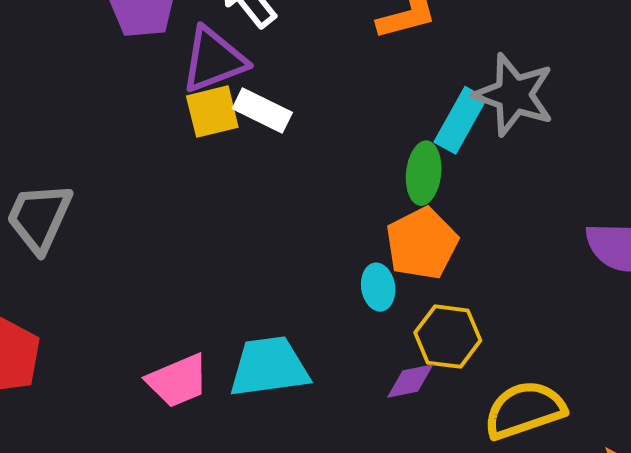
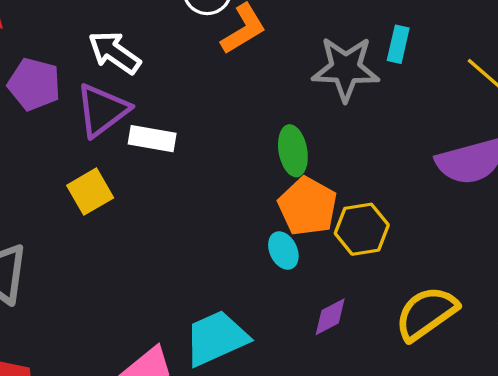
yellow square: (212, 112) -> (90, 192), moved
cyan rectangle: (460, 120) -> (398, 44), moved, size x0.7
yellow hexagon: (448, 337) -> (362, 229), moved

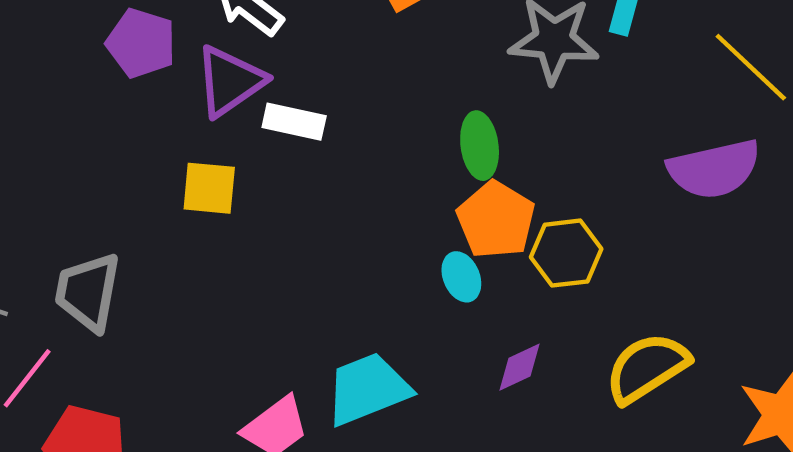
yellow square: (90, 192) -> (209, 188), turned 33

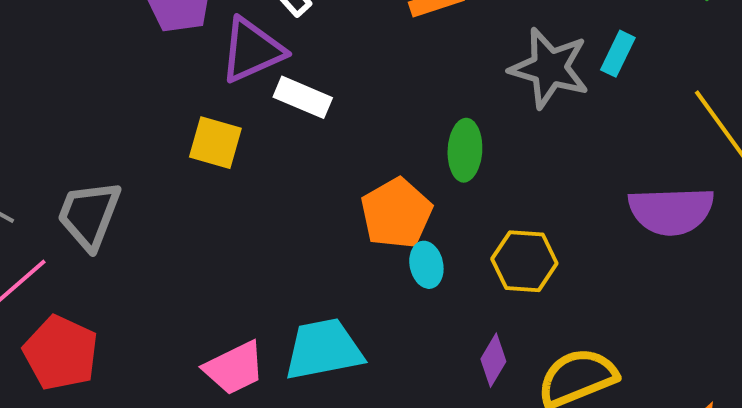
orange pentagon: (496, 220) -> (396, 213), moved
purple diamond: (520, 367) -> (493, 360), moved, turned -45

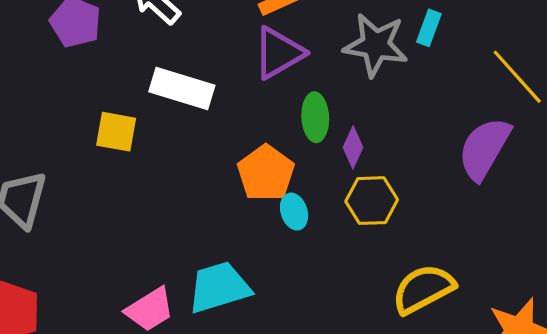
purple triangle: (252, 50) -> (279, 53), moved
white rectangle: (303, 97) -> (182, 88), size x1.4
purple semicircle: (671, 211) -> (484, 149), turned 128
purple diamond: (493, 360) -> (353, 147), moved

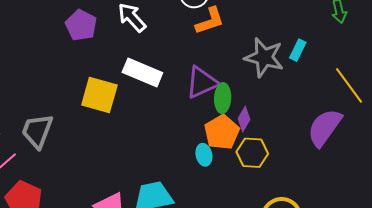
purple triangle: (279, 53) -> (202, 82), moved
yellow square: (116, 132) -> (99, 95), size x1.4
orange pentagon: (266, 173) -> (222, 132), moved

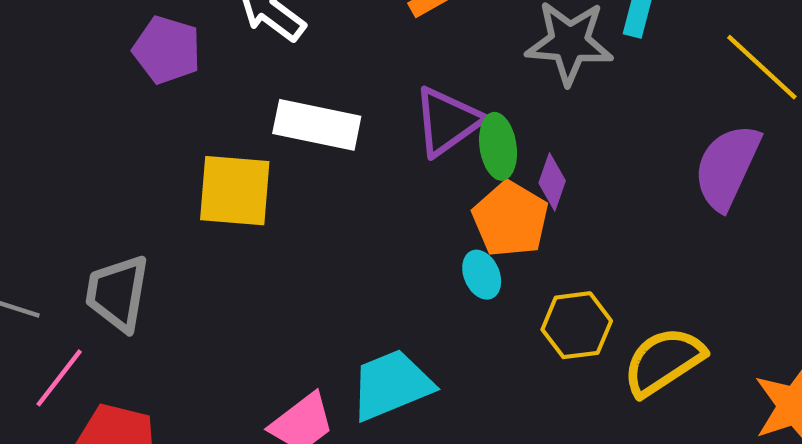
yellow hexagon: (252, 153) -> (577, 325), moved

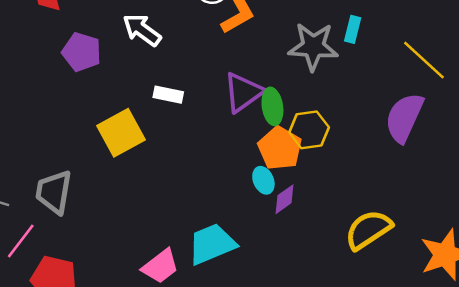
white rectangle: (317, 125) -> (168, 95), size x0.6
purple diamond: (552, 182) -> (284, 199), moved, turned 36
yellow square: (235, 191) -> (121, 133), turned -33
yellow hexagon: (577, 325) -> (309, 130), moved

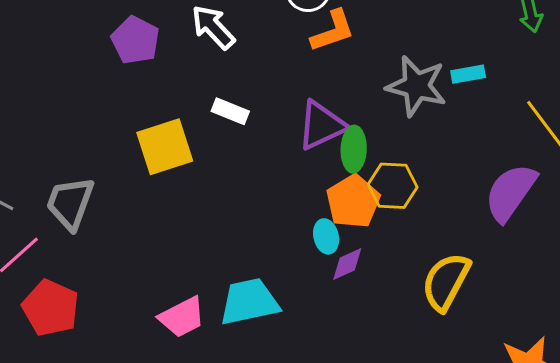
cyan rectangle: (353, 29) -> (468, 74), turned 55
yellow semicircle: (368, 230) -> (446, 282), moved, turned -39

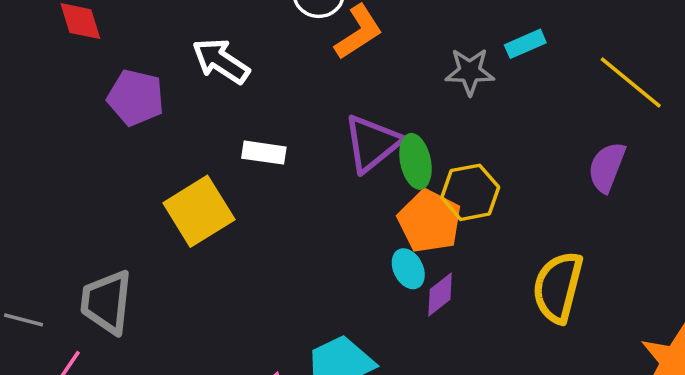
gray star: (417, 86) -> (470, 72), size x0.7
purple semicircle: (511, 192) -> (607, 167), size x0.7

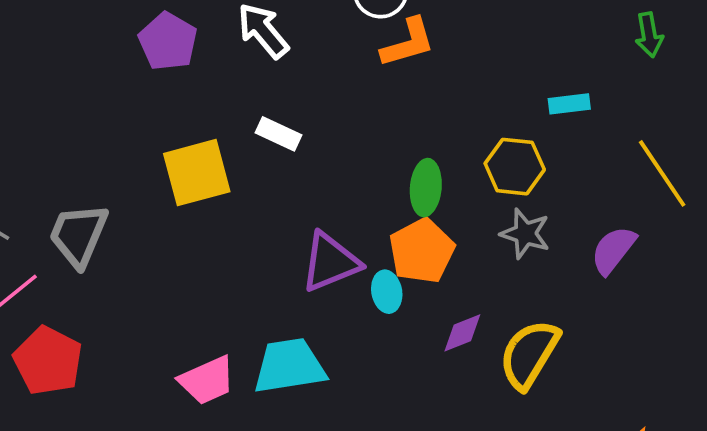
gray star: (470, 72) -> (525, 234), moved
purple triangle: (372, 143) -> (330, 262), moved
yellow hexagon: (470, 192) -> (515, 167), moved
purple diamond: (440, 294) -> (462, 333), moved

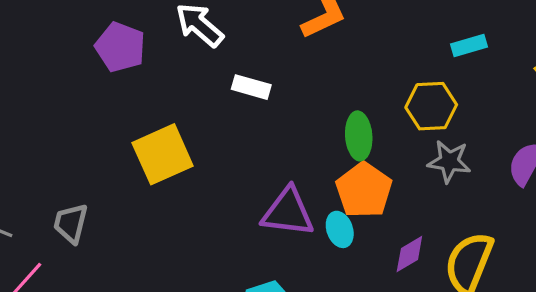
white rectangle: (278, 134) -> (251, 87), moved
gray trapezoid: (78, 235) -> (71, 223), size x0.7
purple triangle: (330, 262) -> (288, 212), turned 38

